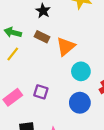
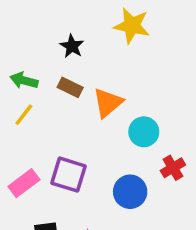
cyan circle: (81, 71) -> (144, 132), moved
purple square: (41, 92) -> (68, 175), size x1.5

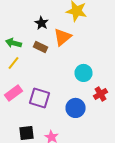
orange triangle: (108, 103) -> (62, 37), moved
pink rectangle: (24, 183) -> (14, 93), moved

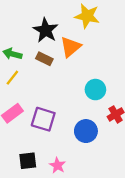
black star: (42, 23) -> (46, 30), size x1.5

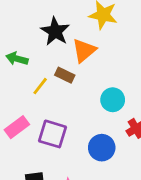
brown rectangle: (44, 59) -> (65, 75), moved
yellow line: (12, 78) -> (40, 86), moved

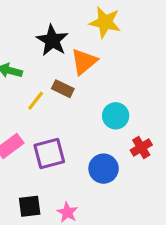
purple square: (52, 134) -> (49, 154), turned -32

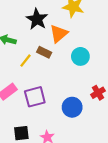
cyan circle: (116, 116) -> (80, 56), moved

